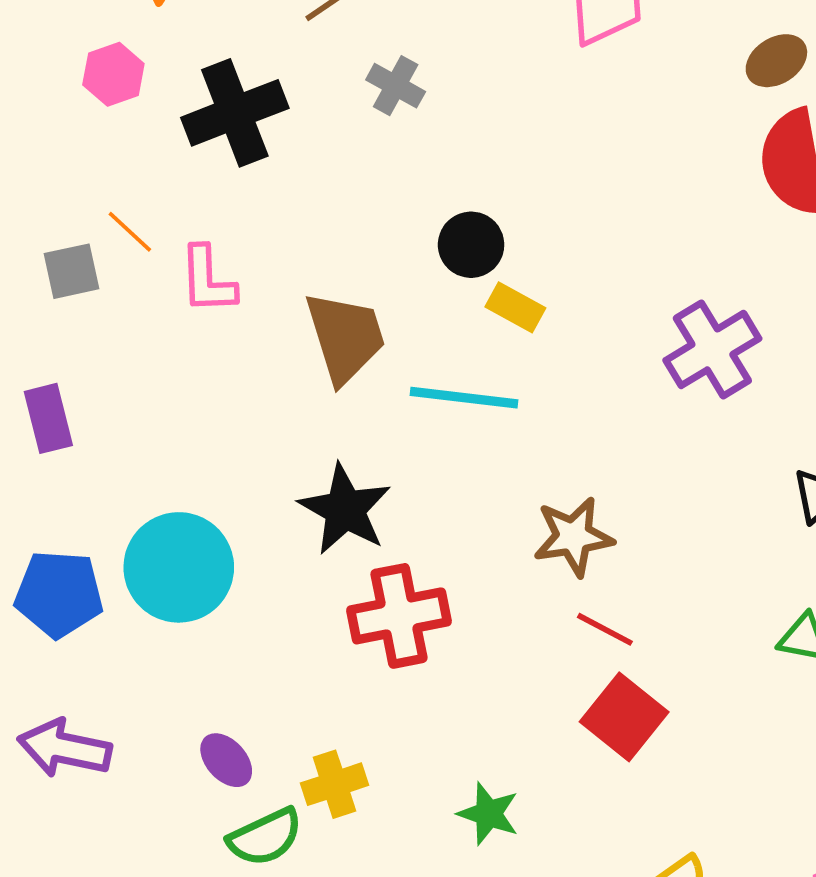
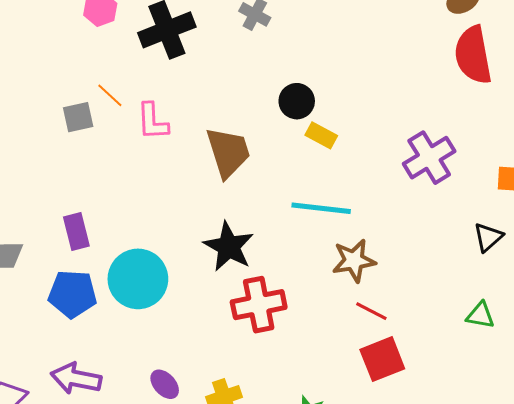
cyan line: (464, 398) -> (321, 208), moved
purple rectangle: (48, 418) -> (76, 231), moved
red square: (624, 717) -> (382, 359), turned 30

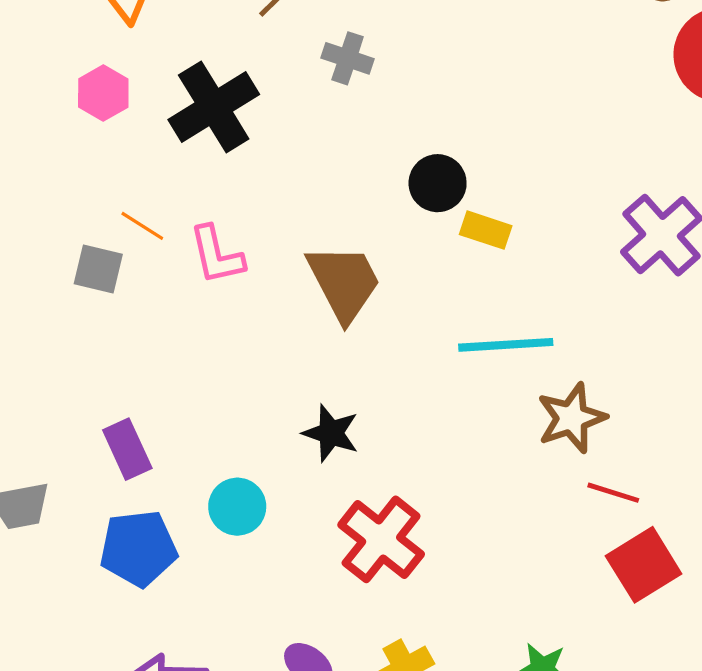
gray square: (78, 117) -> (98, 269), turned 36
black star: (229, 247) -> (331, 433), moved, size x0.7
cyan circle: (138, 279) -> (237, 507), size x0.6
red cross: (259, 305) -> (381, 539), moved, turned -30

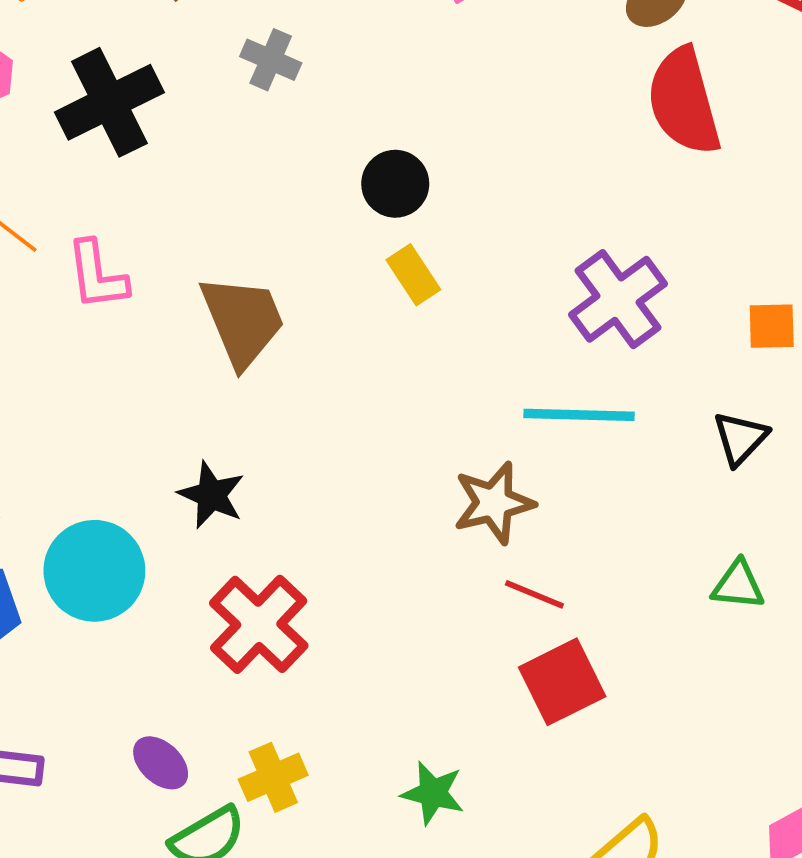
black circle: (438, 183) -> (395, 184), moved
yellow rectangle: (486, 230) -> (413, 275), turned 33
cyan line: (506, 345) -> (579, 415), moved
cyan circle: (237, 507) -> (94, 571), size x1.5

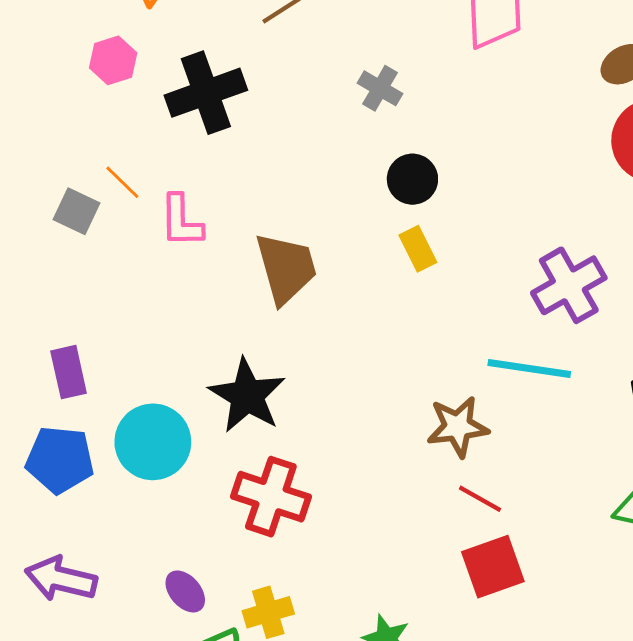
gray cross: (271, 60) -> (380, 88), moved
black star: (211, 495) -> (247, 396), size x1.5
red cross: (259, 624) -> (271, 497), turned -32

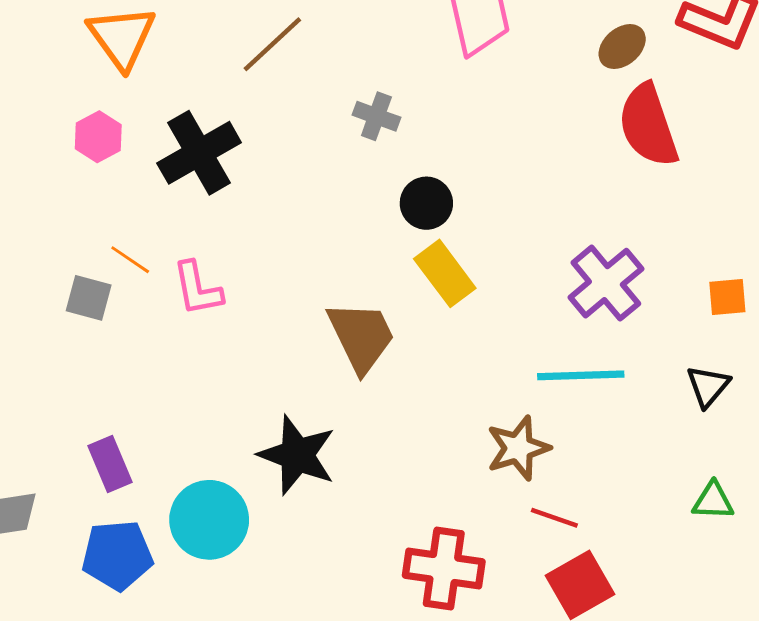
yellow rectangle: (418, 249) -> (445, 273), size x1.4
brown trapezoid: (286, 268) -> (361, 337), moved
red cross: (271, 497) -> (444, 569), moved

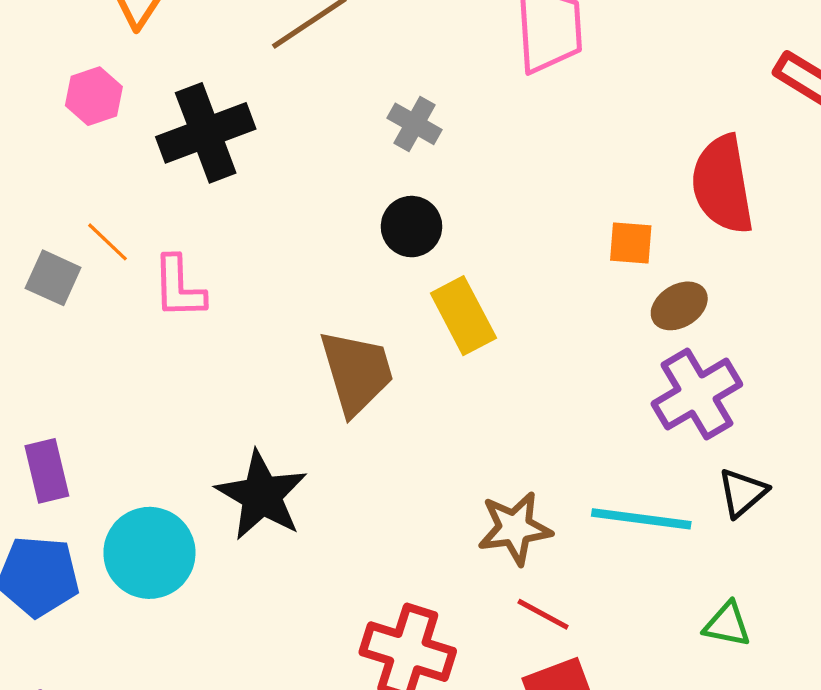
brown ellipse: (622, 47) -> (679, 306), moved
black circle: (426, 203) -> (412, 227), moved
purple cross: (606, 283) -> (697, 394), moved
orange square: (727, 297) -> (631, 243), moved
cyan line: (581, 375) -> (641, 519), moved

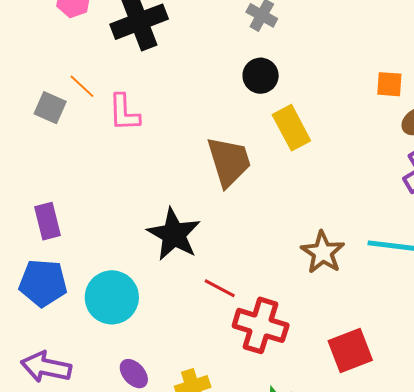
brown star: (515, 528) -> (323, 252), turned -30
cyan circle: (149, 553) -> (112, 297), moved
red line: (543, 614) -> (220, 288), moved

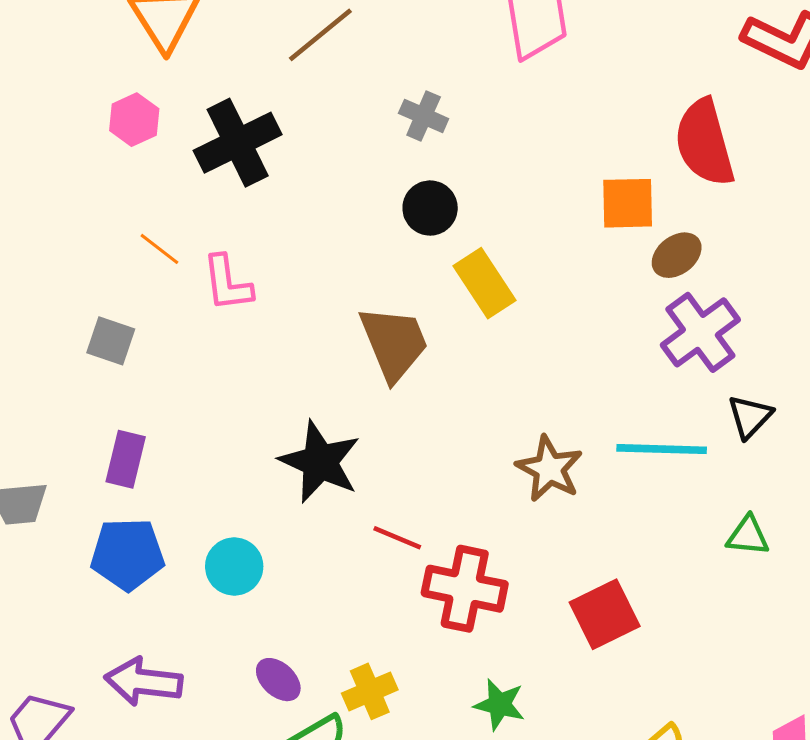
orange square: (389, 84) -> (628, 203), size x1.4
gray square: (50, 108) -> (111, 341), moved
purple rectangle: (48, 221) -> (126, 459), turned 33
cyan circle: (112, 297) -> (234, 567), size x0.7

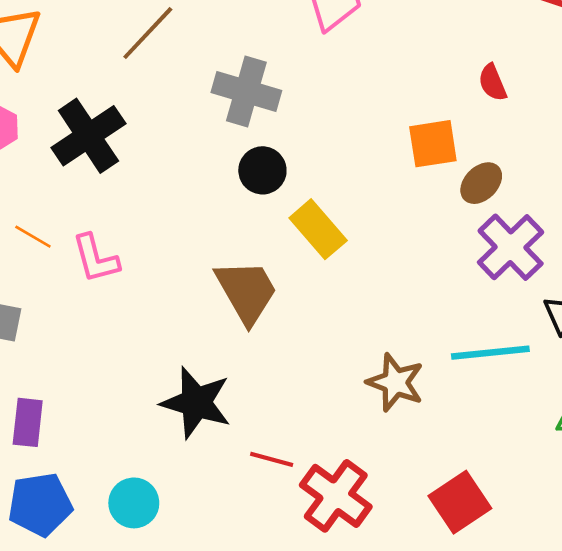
gray cross: (424, 116) -> (246, 92), size x1.6
red semicircle: (704, 143) -> (492, 83), size x0.5
red cross: (465, 589) -> (336, 496), turned 32

